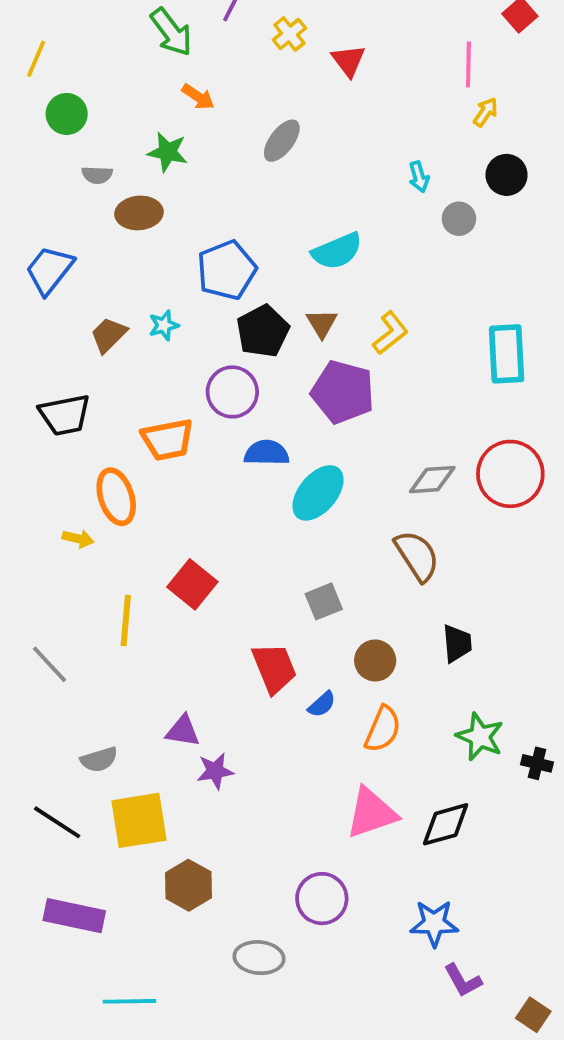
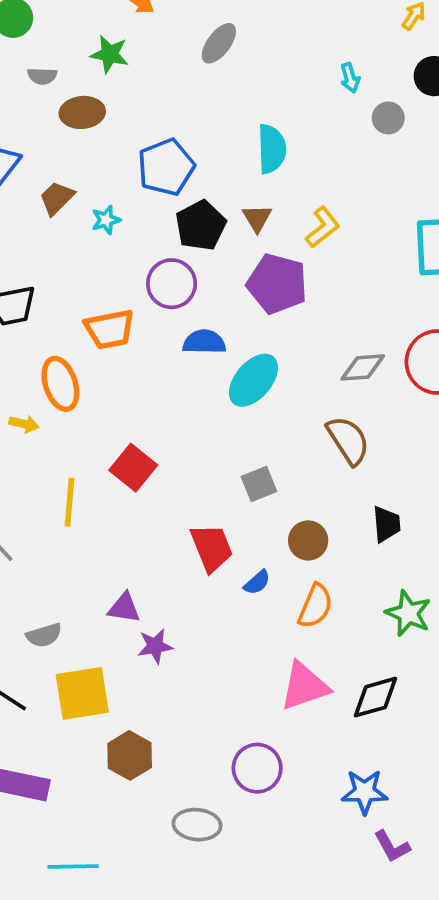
cyan semicircle: (337, 251) -> (272, 149), turned -69
brown trapezoid: (109, 335) -> (57, 198), moved

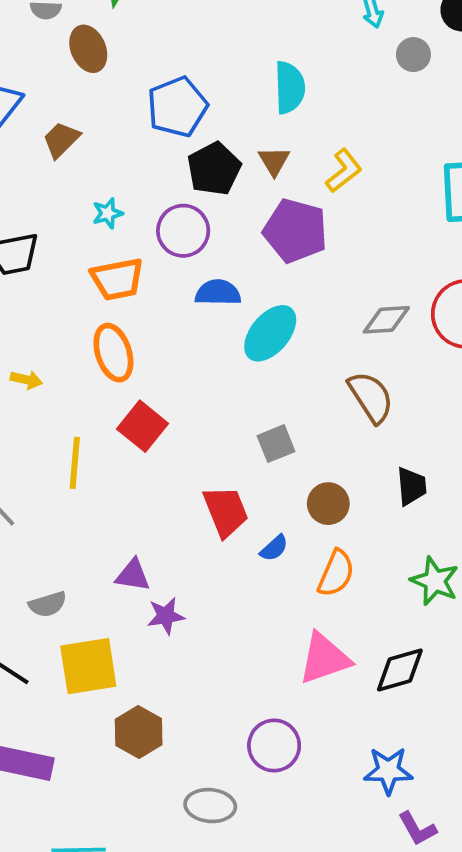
brown ellipse: (82, 112) -> (88, 49), turned 72
cyan star: (106, 220) -> (108, 213), moved
orange ellipse: (60, 384) -> (113, 353), moved

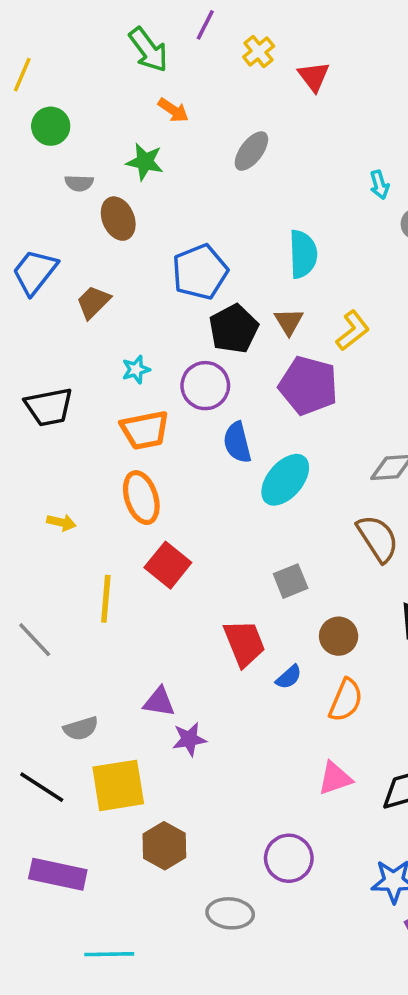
blue semicircle: (218, 293) -> (237, 442), turned -105
pink triangle: (324, 658) -> (335, 778), size x0.7

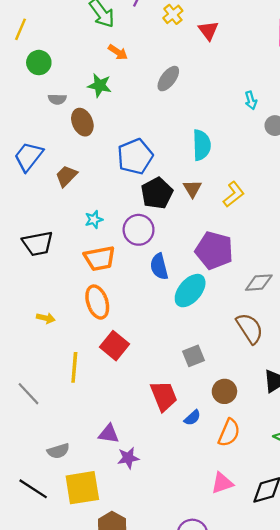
purple pentagon: (308, 386) -> (214, 250), moved

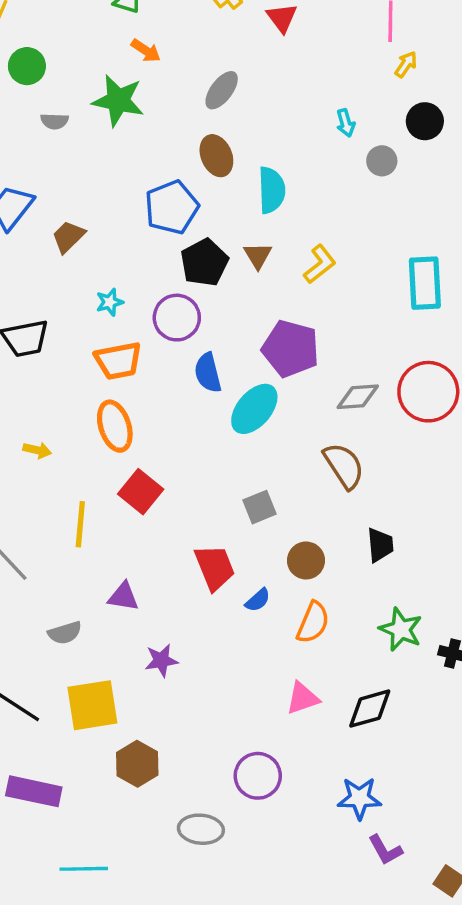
green star: (100, 85) -> (118, 101), size x1.4
brown ellipse: (82, 122) -> (216, 156), moved
purple triangle: (109, 434) -> (123, 597), moved
gray semicircle: (58, 451) -> (65, 633), moved

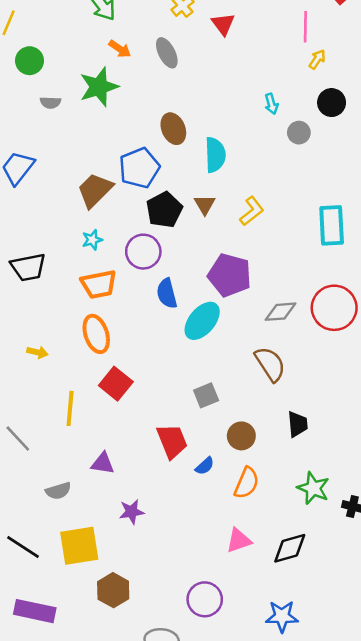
gray ellipse: (222, 90) -> (167, 53), moved, turned -64
green star: (118, 101) -> (99, 87), turned -30
brown trapezoid: (68, 237) -> (95, 190), moved, size x1.4

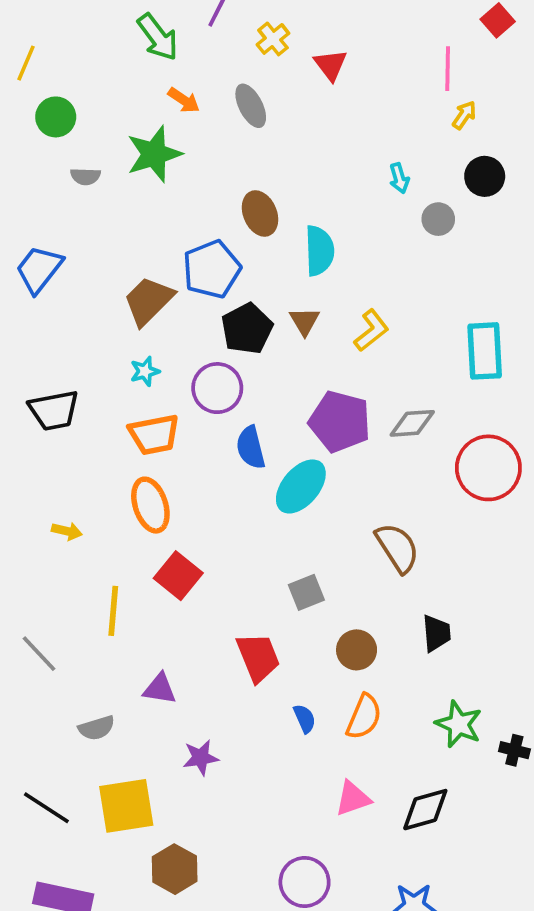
gray diamond: (281, 312) -> (412, 423), moved
blue semicircle: (205, 466) -> (305, 719), moved, turned -72

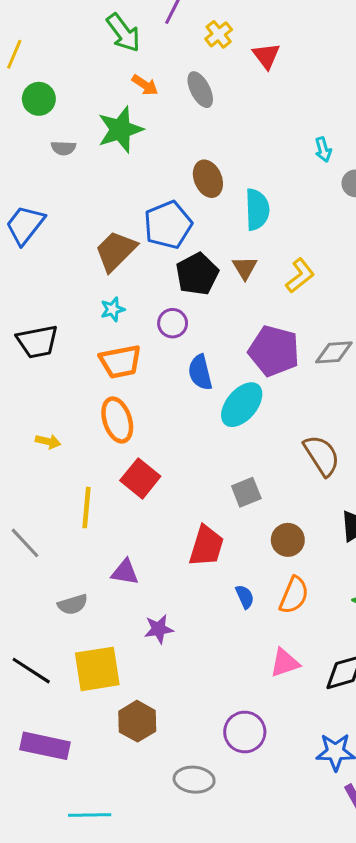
purple circle: (217, 388) -> (173, 323), size x0.7
red trapezoid: (258, 657) -> (206, 546), turned 39

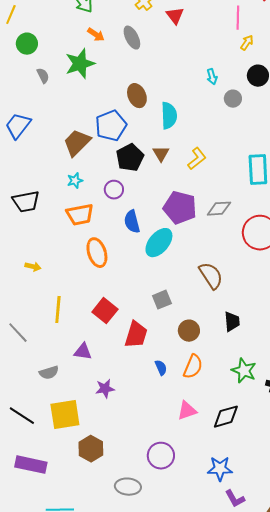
gray semicircle: (63, 148) -> (43, 76), turned -119
orange ellipse: (117, 420) -> (97, 253), moved
red square: (140, 478) -> (105, 311), moved

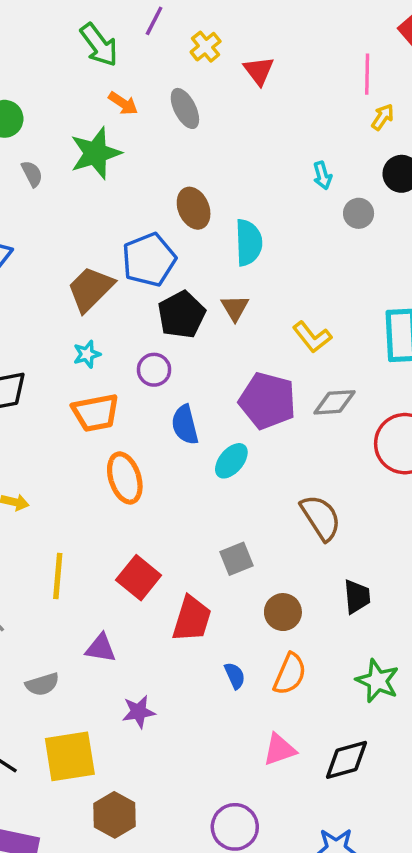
yellow L-shape: (197, 159) -> (312, 337), moved, turned 90
cyan ellipse: (159, 243) -> (231, 461), size x0.7

